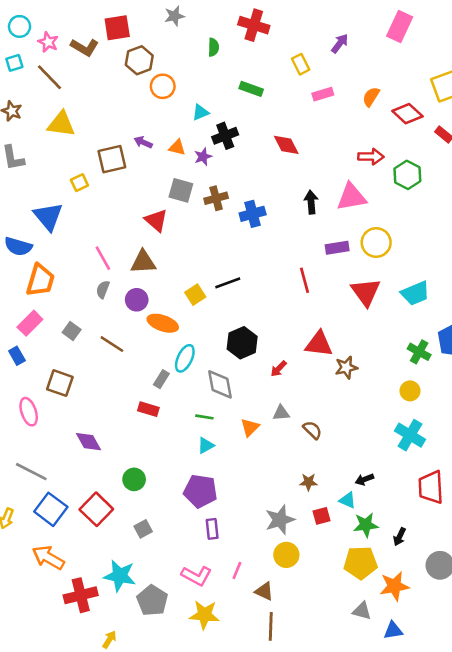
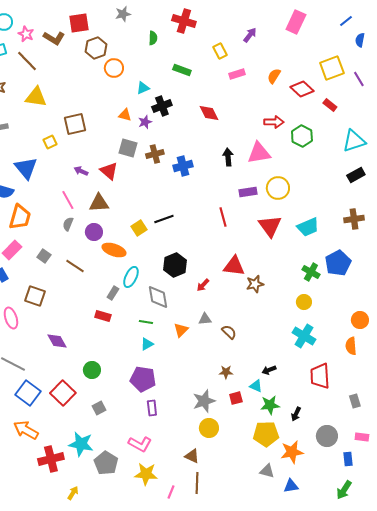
purple arrow: (143, 142) -> (81, 171), moved
pink line: (237, 571) -> (171, 492), moved

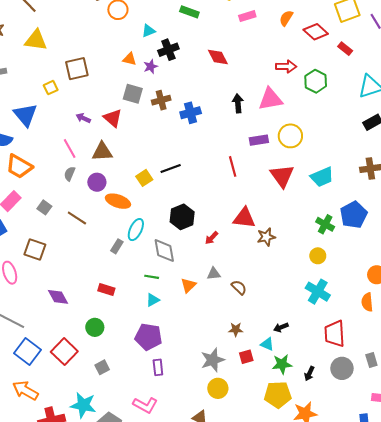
orange trapezoid: (20, 217) -> (19, 166), turned 104
red rectangle: (103, 316) -> (106, 289), moved
gray circle: (327, 436) -> (342, 368), moved

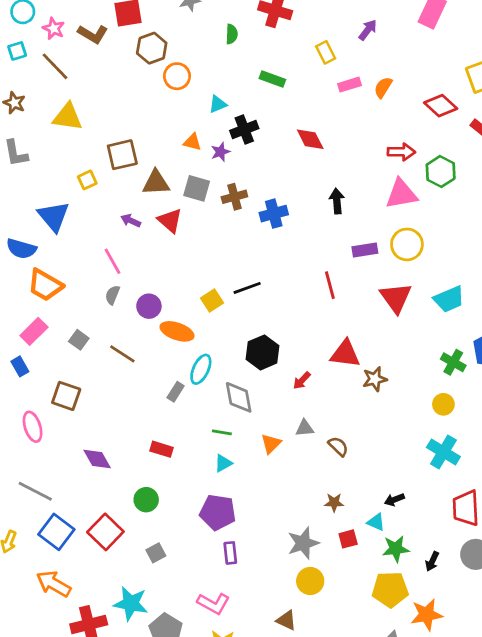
orange semicircle: (286, 18) -> (383, 87), moved
pink triangle: (270, 99) -> (401, 194), moved
brown triangle: (102, 152) -> (156, 183), moved

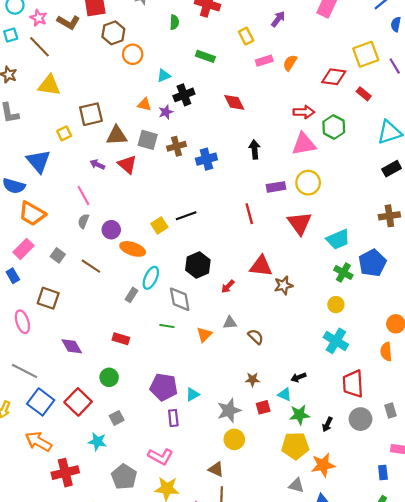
red diamond: (441, 106) -> (334, 77), turned -35
cyan trapezoid: (449, 299) -> (338, 239), moved
cyan triangle: (223, 463) -> (193, 394), moved
cyan star: (131, 603) -> (97, 442), moved, size x0.7

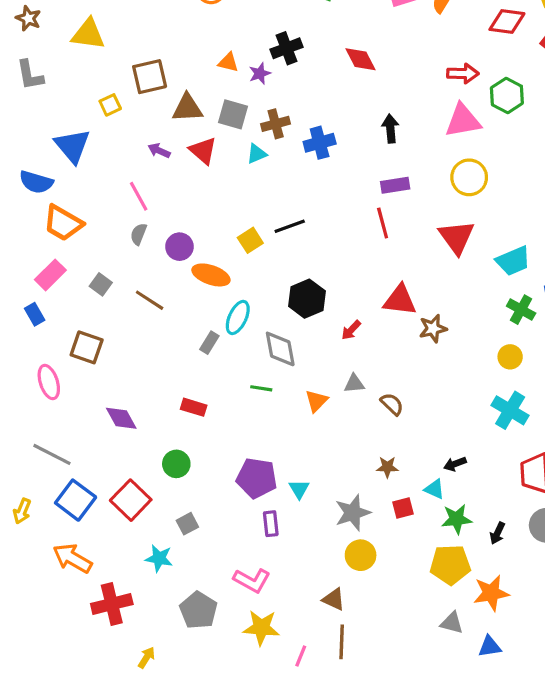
cyan triangle: (164, 76) -> (257, 154), moved
purple rectangle: (276, 187) -> (395, 185), moved
cyan triangle: (193, 394) -> (299, 489), turned -32

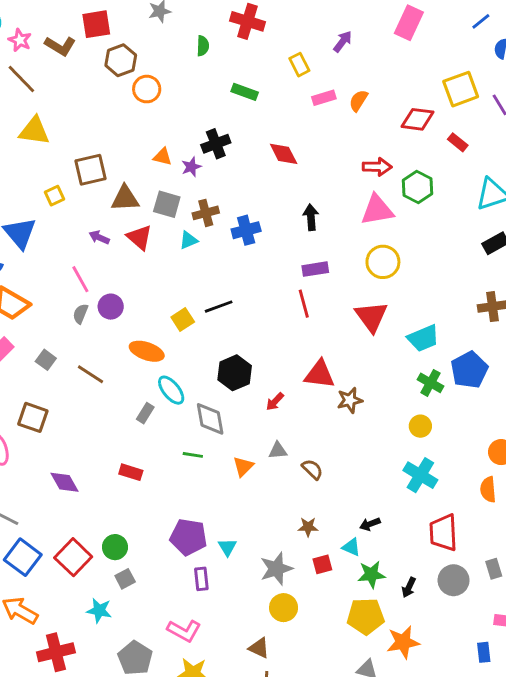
purple circle: (179, 247) -> (111, 307), moved
cyan ellipse: (238, 317) -> (171, 390), turned -64
green circle: (176, 464) -> (115, 547), moved

